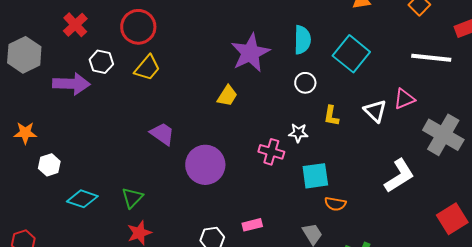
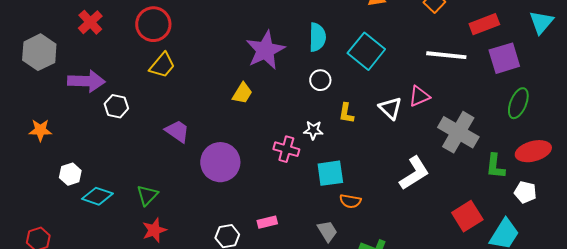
white hexagon: (101, 62) -> (116, 106), moved
white hexagon: (49, 165) -> (70, 174), moved

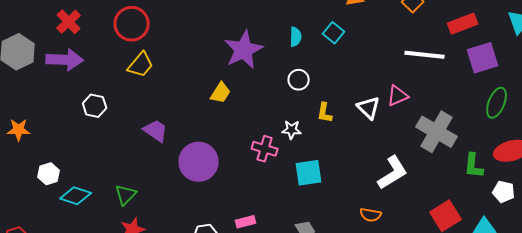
cyan semicircle: (317, 37) -> (296, 37), size x0.7
cyan square: (366, 51) -> (334, 33), moved, size x0.6
purple arrow: (86, 81) -> (65, 60), moved
orange semicircle: (350, 201) -> (371, 215), moved

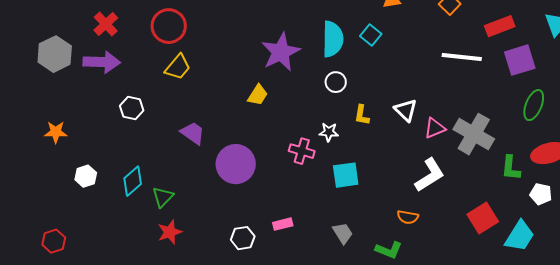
cyan semicircle: (296, 37) -> (333, 39), size x1.8
pink triangle: (398, 96) -> (435, 128), moved
cyan diamond: (76, 196) -> (133, 181), moved, turned -60

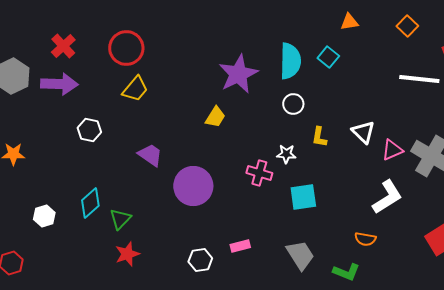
white hexagon: (86, 176) -> (44, 216), moved
gray trapezoid: (343, 233) -> (300, 255), size x1.4

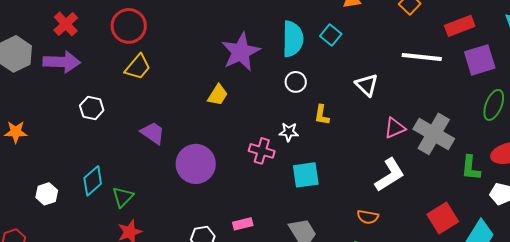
white triangle: (363, 132) -> (367, 85), moved

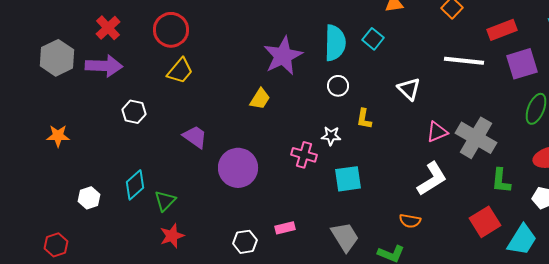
green L-shape: (471, 168) -> (501, 181), moved

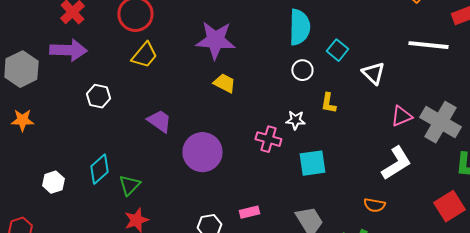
cyan square: (373, 39) -> (337, 50), moved
purple star: (283, 56) -> (215, 40), moved, turned 30
gray hexagon: (57, 58) -> (21, 69), moved
yellow trapezoid: (260, 99) -> (224, 83), turned -95

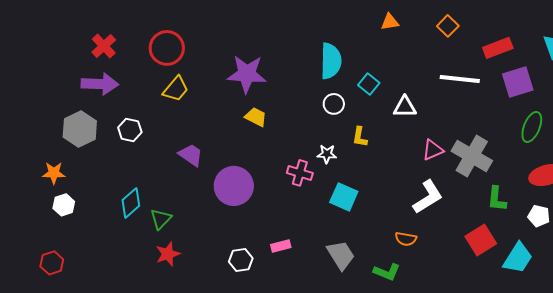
gray hexagon: (21, 69) -> (80, 129), moved
white triangle: (373, 73) -> (405, 107), turned -45
orange star: (22, 120) -> (54, 173), moved
cyan square: (312, 163) -> (344, 197), turned 32
white hexagon: (53, 182) -> (64, 205), moved

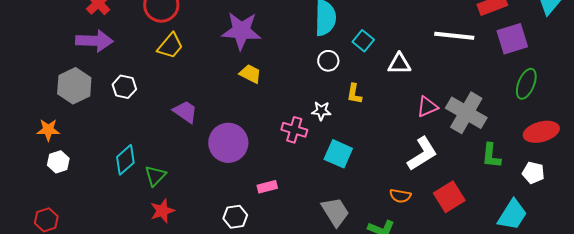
red square: (481, 240) -> (449, 197), moved
pink rectangle: (281, 246) -> (267, 187), moved

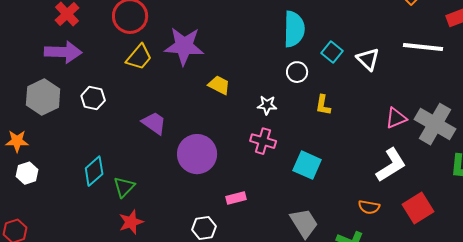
purple star: (241, 31) -> (184, 46), moved
white triangle: (399, 64) -> (368, 59), moved, turned 45
white star: (321, 111) -> (267, 105), moved

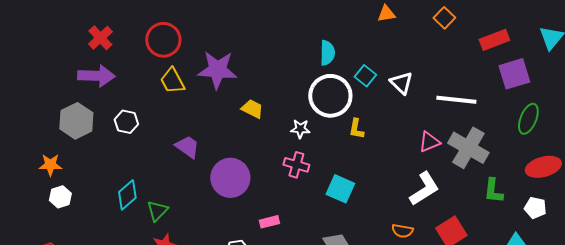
cyan semicircle: (294, 29) -> (327, 53), size x0.7
white line: (423, 47) -> (456, 100), moved
yellow trapezoid: (139, 57) -> (172, 81), turned 112
white circle: (297, 72) -> (330, 96), size x2.0

